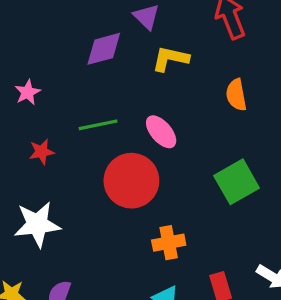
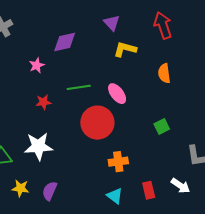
purple diamond: (104, 49) -> (65, 42), moved
green square: (237, 182) -> (162, 127), size x0.6

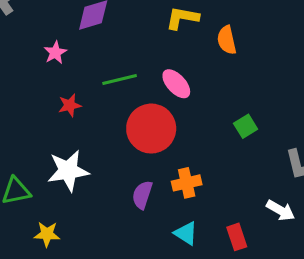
orange semicircle: (164, 73) -> (227, 40), moved
red rectangle: (149, 190) -> (237, 237), moved
purple semicircle: (50, 191) -> (142, 195), moved

